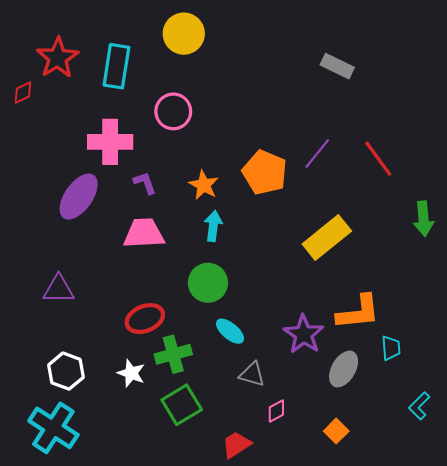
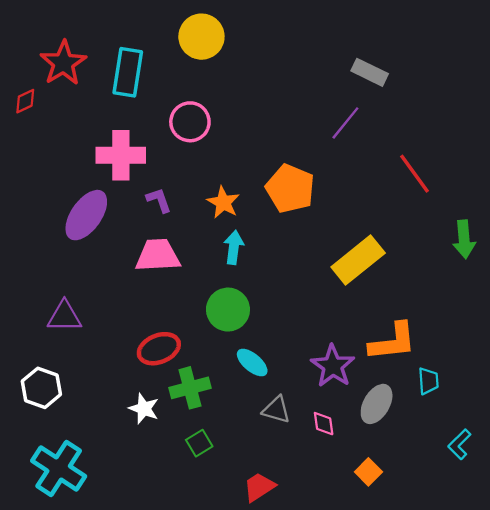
purple line: (317, 153) -> (345, 123), moved
white hexagon: (66, 371) -> (41, 388), moved
green square: (182, 405) -> (199, 443), size x0.6
pink diamond: (276, 411) -> (324, 424), moved, turned -70

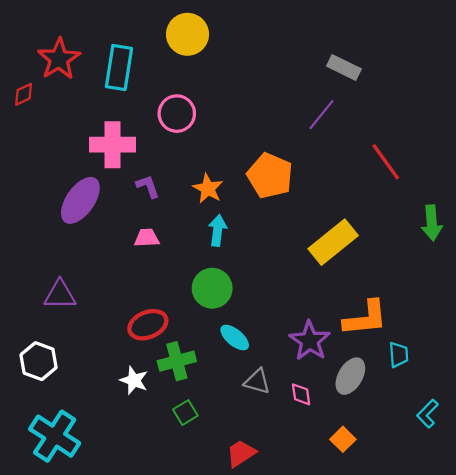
pink trapezoid: (158, 255) -> (147, 238), size x0.6

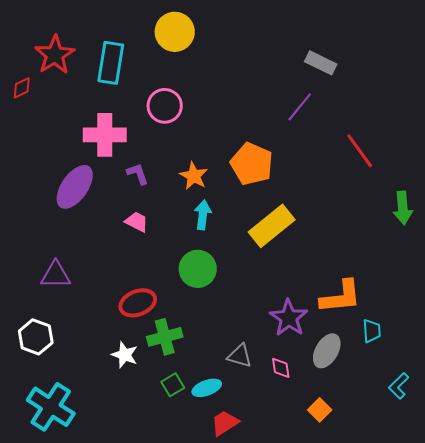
pink trapezoid: (147, 238) -> (137, 222), turned 30
yellow rectangle: (333, 242) -> (272, 226), moved
cyan ellipse: (235, 338) -> (207, 388), moved, turned -60

